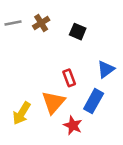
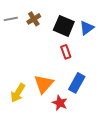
black square: (78, 32) -> (64, 26), size x1.5
blue triangle: (106, 69) -> (87, 28), moved
red rectangle: (69, 78) -> (66, 52), moved

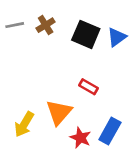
red rectangle: (66, 52) -> (88, 87), moved, turned -40
blue rectangle: (77, 83) -> (110, 131), moved

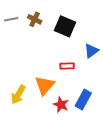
brown cross: (46, 25) -> (35, 19), turned -32
blue triangle: (117, 37) -> (91, 51), moved
red rectangle: (88, 87) -> (67, 66), turned -32

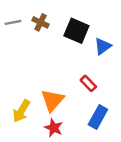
blue triangle: (91, 51) -> (103, 46), moved
red rectangle: (67, 66) -> (88, 83), moved, turned 48
red star: (61, 105) -> (54, 128), moved

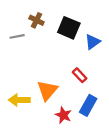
gray line: (13, 22) -> (17, 36), moved
yellow arrow: (21, 111) -> (19, 100), turned 60
red star: (54, 128) -> (63, 115), moved

